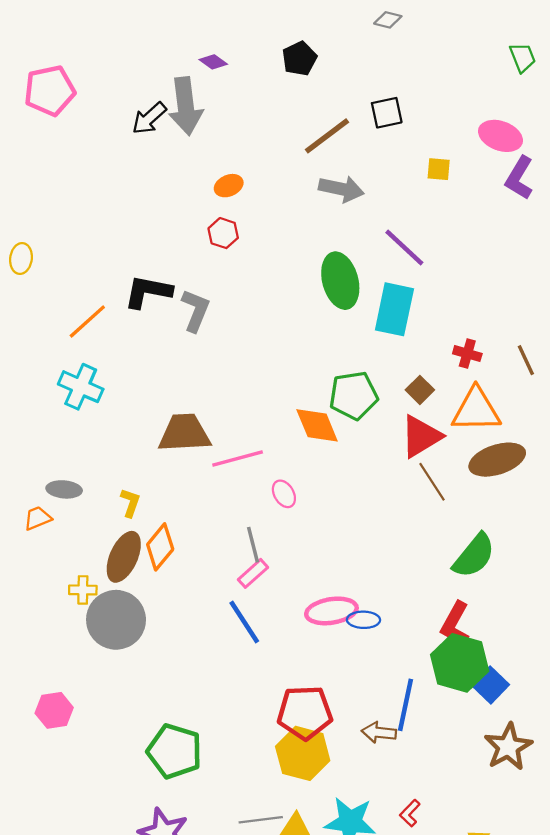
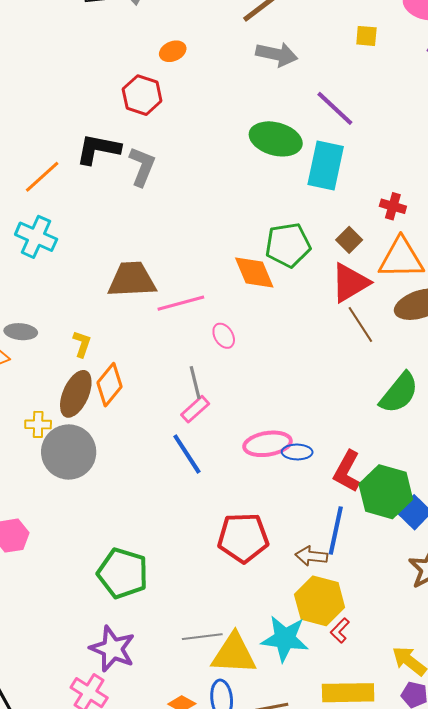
red hexagon: (223, 233) -> (142, 95), moved, size x1.4
green ellipse: (340, 281) -> (276, 139), turned -60
red L-shape: (455, 624) -> (347, 471), moved
yellow hexagon: (303, 753) -> (320, 601), moved

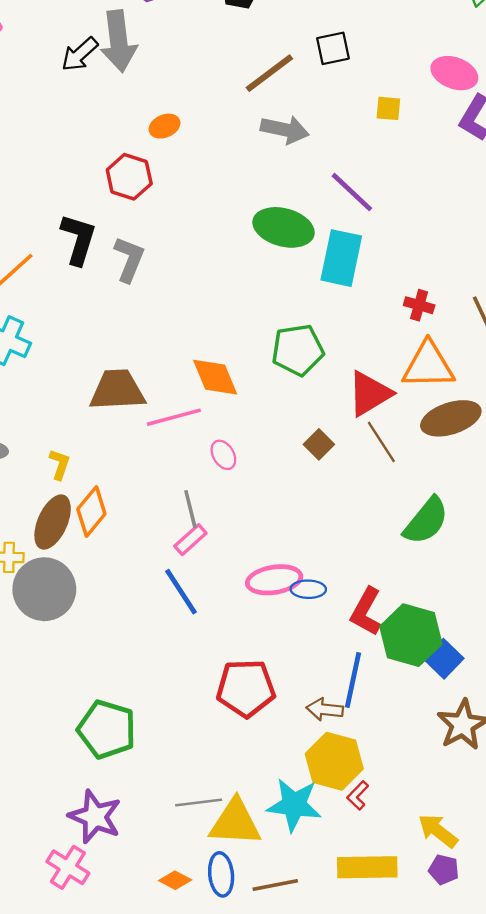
black L-shape: (98, 149) -> (78, 239), turned 96
brown square: (349, 240) -> (319, 444), moved
orange diamond: (254, 273) -> (215, 377), moved

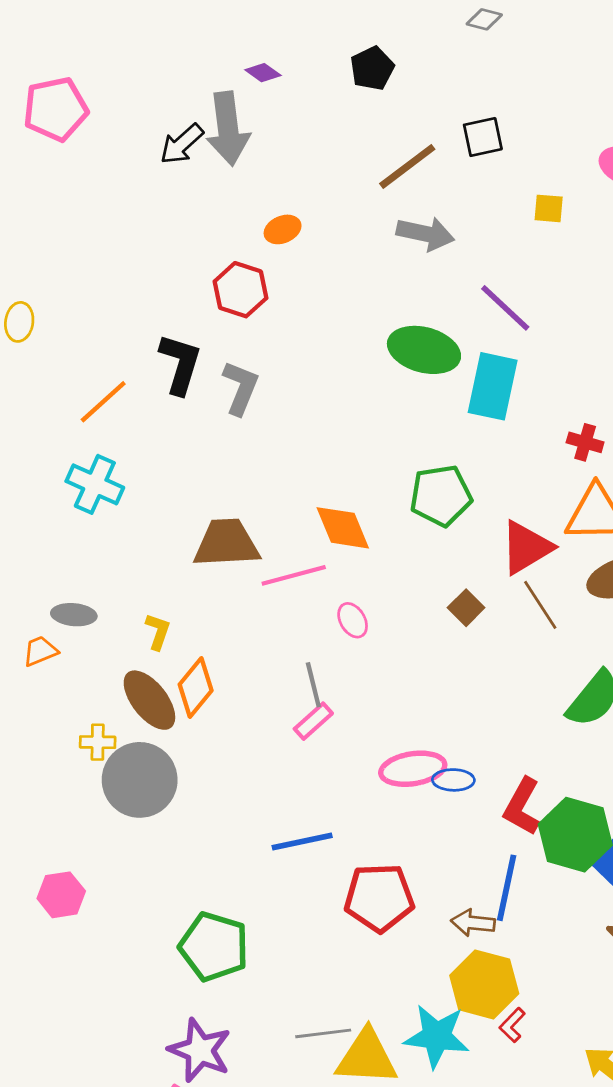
brown ellipse: (53, 522) -> (149, 700), turned -62
blue line: (181, 592) -> (302, 842), moved, turned -69

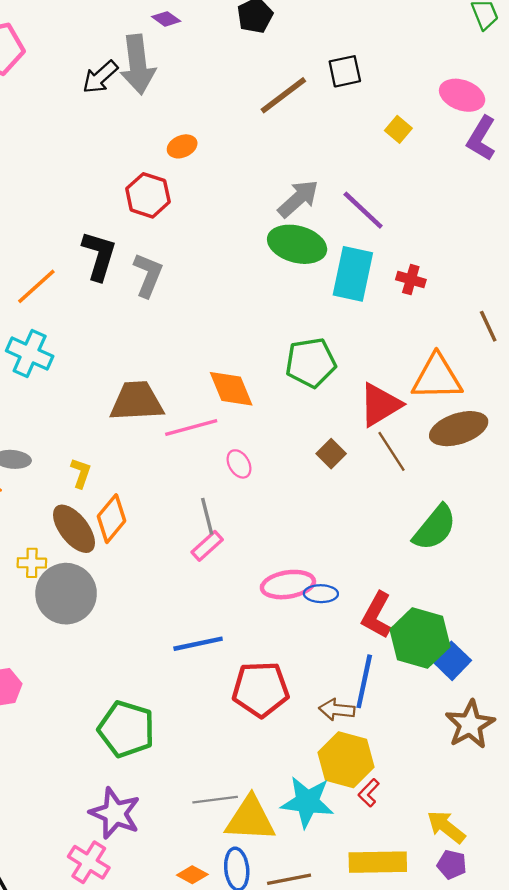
yellow square: (549, 208) -> (398, 129), turned 35
gray arrow: (425, 234) -> (298, 199), moved, turned -54
red cross: (585, 442) -> (411, 280), moved

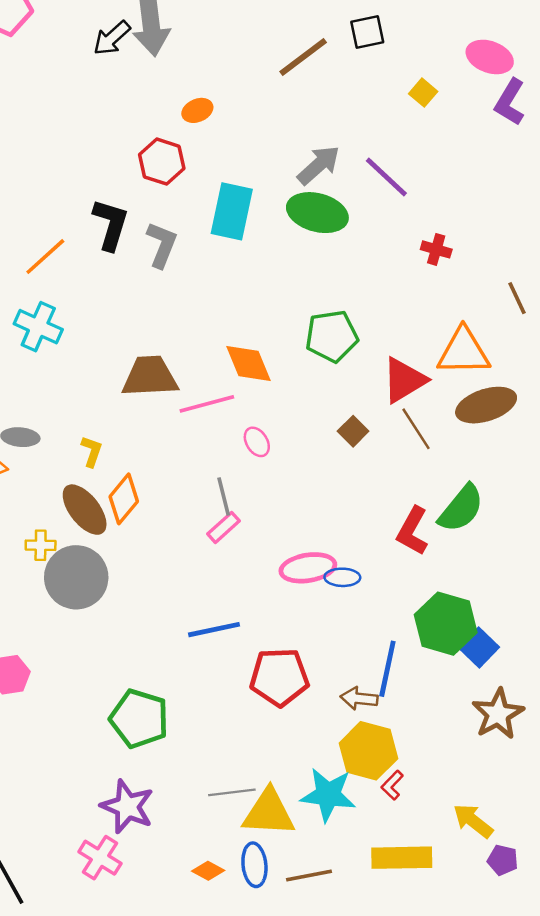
cyan rectangle: (353, 274) -> (232, 211), moved
red L-shape: (377, 615) -> (412, 531), moved
purple pentagon: (452, 864) -> (503, 860), moved

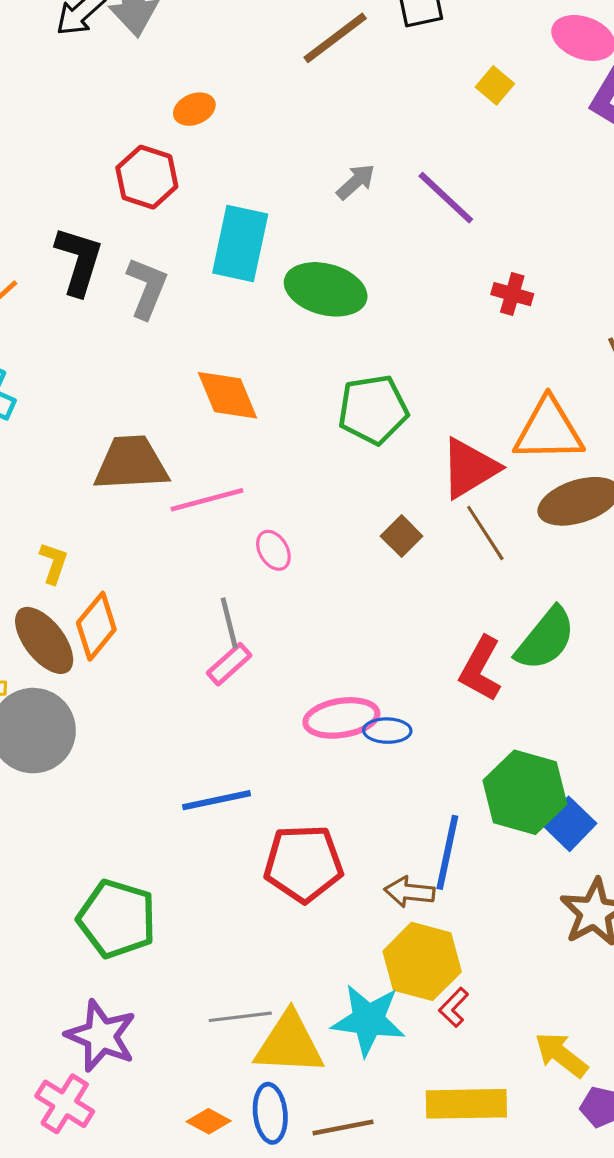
gray arrow: (319, 165) -> (356, 182), size x0.7
green ellipse: (317, 213) -> (326, 289), moved
orange diamond: (248, 363) -> (228, 395), moved

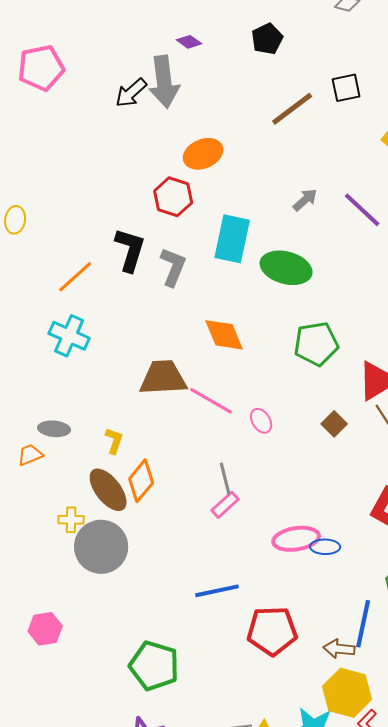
orange ellipse: (194, 109) -> (203, 154), size x1.5
pink line: (207, 500) -> (211, 401), turned 45
pink ellipse: (273, 550) -> (261, 421), moved

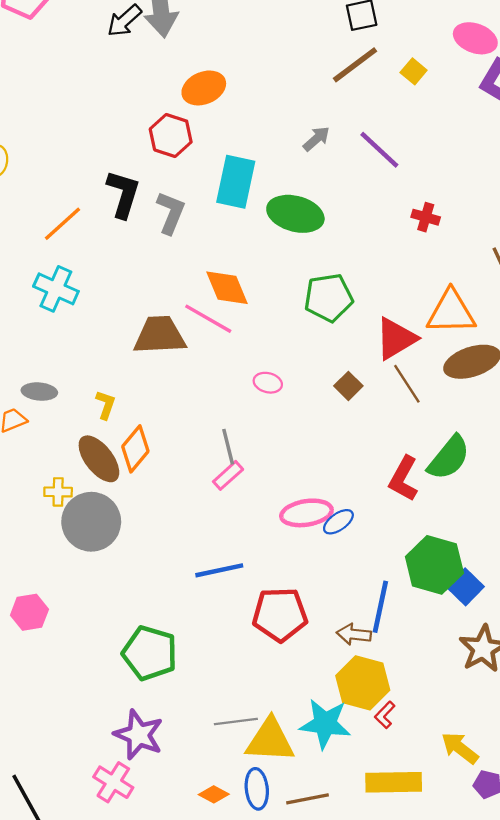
brown line: (292, 109) -> (355, 65), moved
pink line: (211, 401) -> (208, 319), moved
pink ellipse: (261, 421) -> (268, 383), turned -45
blue ellipse: (325, 547) -> (338, 522), turned -36

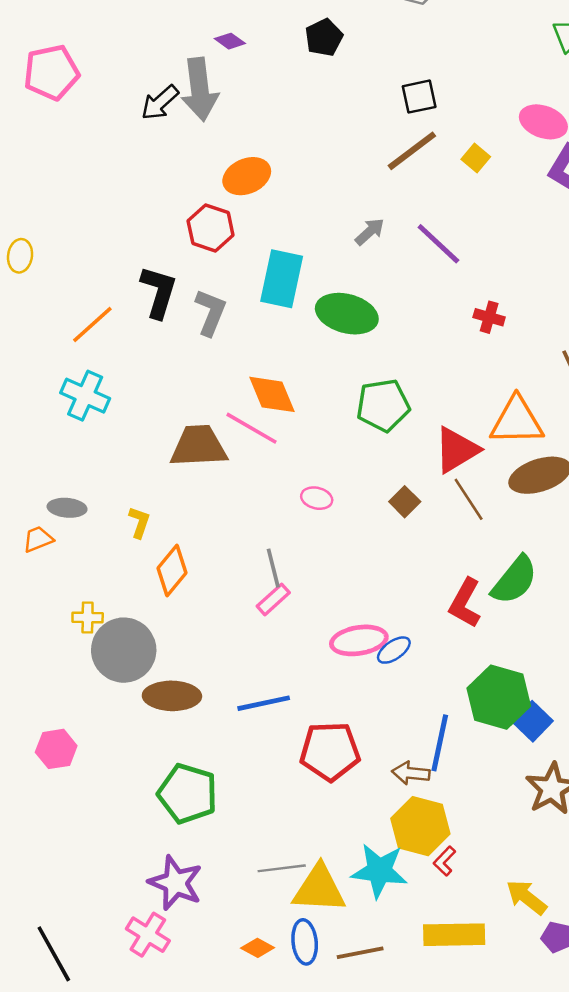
brown ellipse: (99, 459) -> (172, 696), moved, turned -51

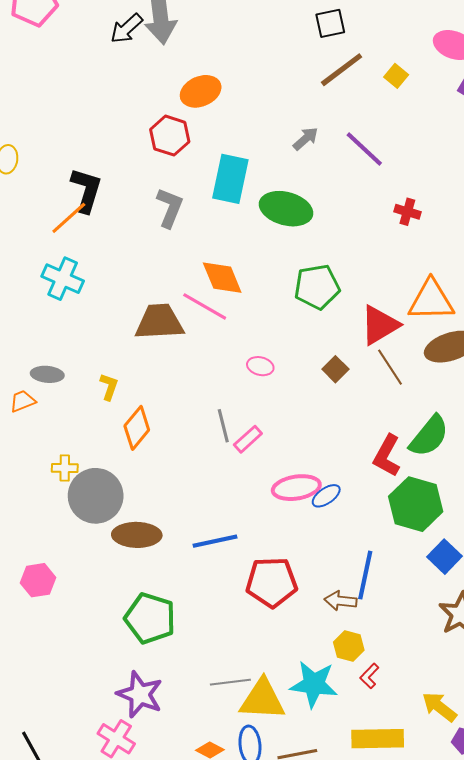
black square: (419, 97) -> (330, 23), moved
black L-shape: (159, 292) -> (86, 190), moved
pink rectangle: (273, 599) -> (248, 439), moved
green hexagon: (499, 697) -> (416, 504), moved
yellow hexagon: (420, 826) -> (349, 646), size x0.6

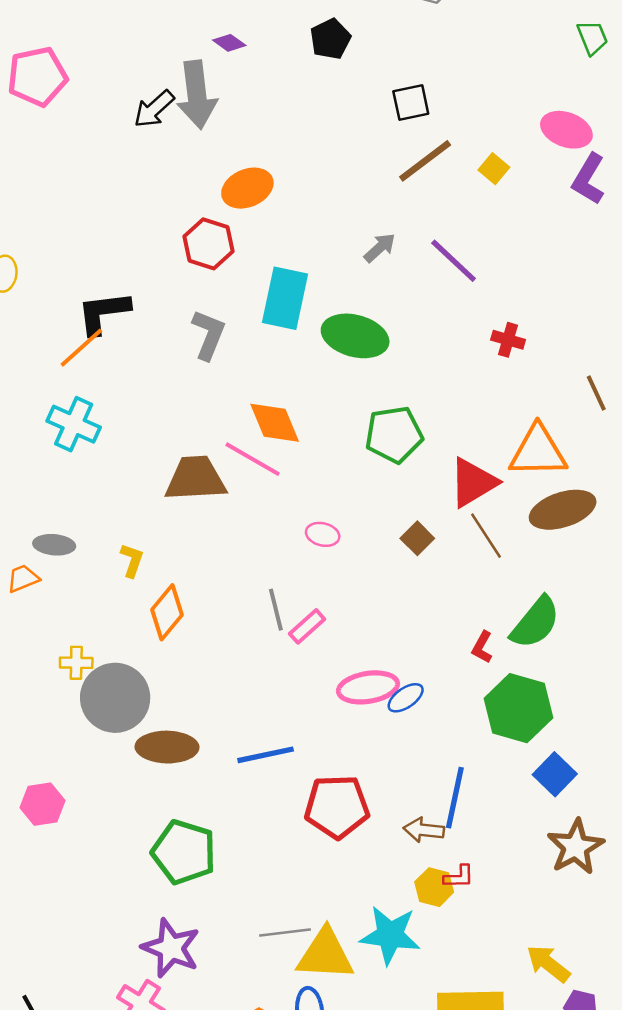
black L-shape: (86, 190) -> (103, 313), turned -114
red L-shape: (387, 456) -> (482, 647), size x0.6
red L-shape: (369, 676) -> (459, 877), moved, turned -135

